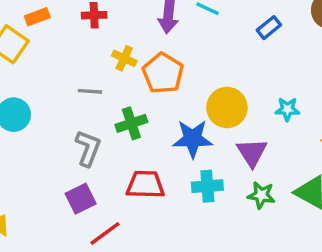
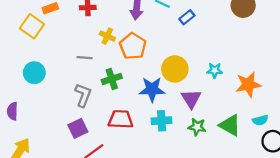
blue rectangle: (269, 28) -> (187, 17), moved

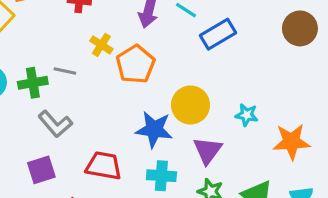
blue rectangle: (187, 17) -> (218, 34), size x1.5
green cross: (112, 79) -> (33, 83), moved
gray L-shape: (83, 95) -> (55, 124), turned 110

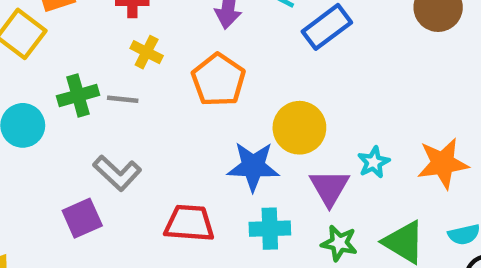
yellow cross: (101, 45) -> (147, 52), moved
green cross: (33, 83) -> (78, 96), moved
cyan star: (247, 115) -> (374, 162), moved, turned -30
purple square: (41, 170) -> (82, 218), moved

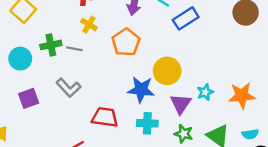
purple square: (82, 218) -> (29, 98), moved

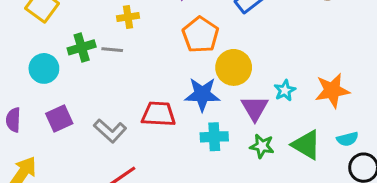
yellow cross: (89, 25) -> (128, 17), turned -35
orange pentagon: (126, 42) -> (201, 35), moved
gray L-shape: (69, 88) -> (110, 131), moved
red trapezoid: (105, 117) -> (159, 114), moved

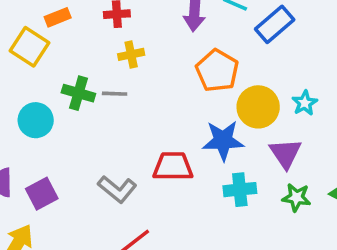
green cross: (82, 47) -> (78, 93), turned 36
cyan star: (285, 90) -> (305, 103), moved
purple square: (59, 118) -> (42, 194), moved

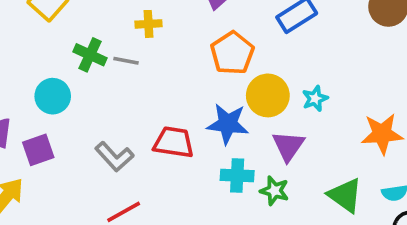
cyan circle: (36, 120) -> (53, 96), moved
green star: (296, 197) -> (274, 191), moved

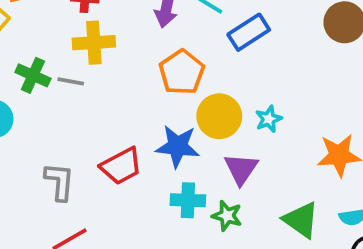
yellow cross: (148, 24) -> (94, 43), size x1.5
red trapezoid: (174, 142) -> (121, 166), turned 144
gray L-shape: (114, 157) -> (59, 182), turned -132

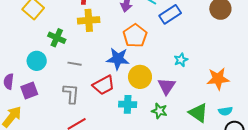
gray line: (71, 81) -> (75, 64), moved
yellow circle: (219, 116) -> (140, 77), moved
blue star: (178, 146) -> (118, 59), moved
cyan cross: (188, 200) -> (128, 104), moved

